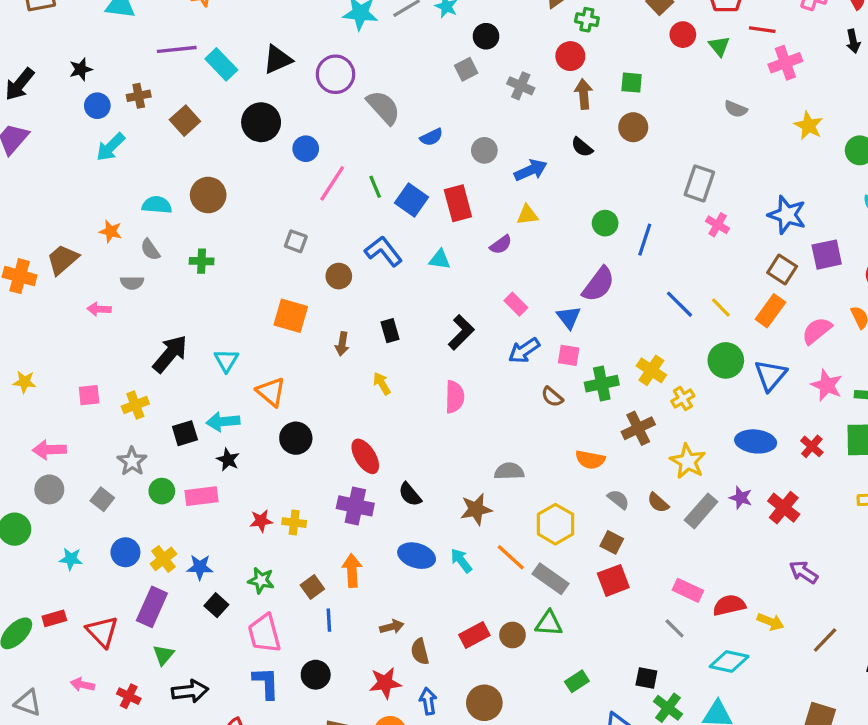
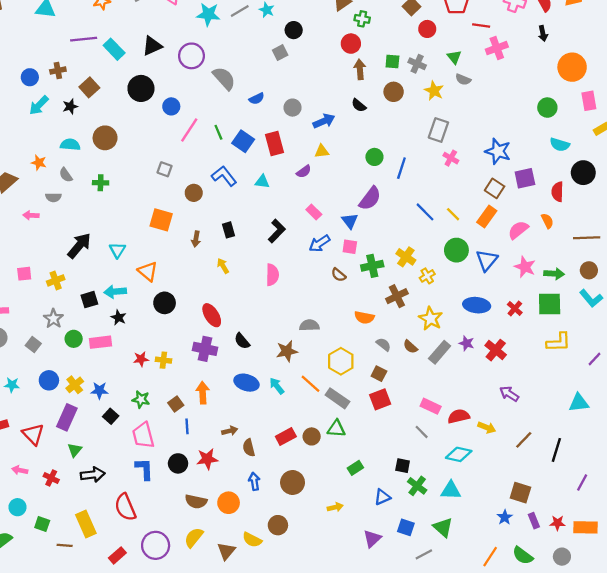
green triangle: (719, 46) -> (454, 57), moved
black star: (81, 69) -> (70, 106), moved
gray cross: (521, 86) -> (417, 64), moved
yellow star: (809, 126) -> (434, 91), moved
red star: (385, 683) -> (207, 459), moved

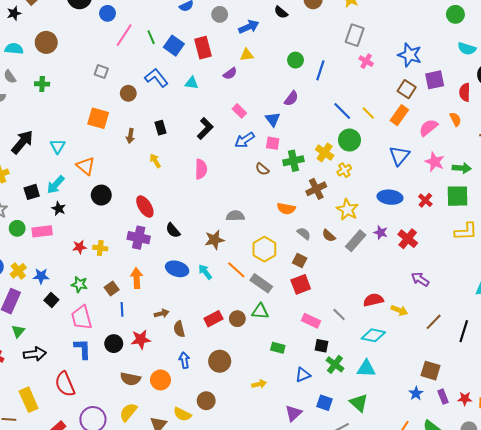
purple semicircle: (370, 198) -> (291, 98), size x0.7
green circle: (456, 250) -> (349, 140), moved
cyan arrow: (115, 292) -> (56, 185), turned -42
pink rectangle: (431, 406) -> (311, 321), moved
green rectangle: (355, 468) -> (278, 348), turned 48

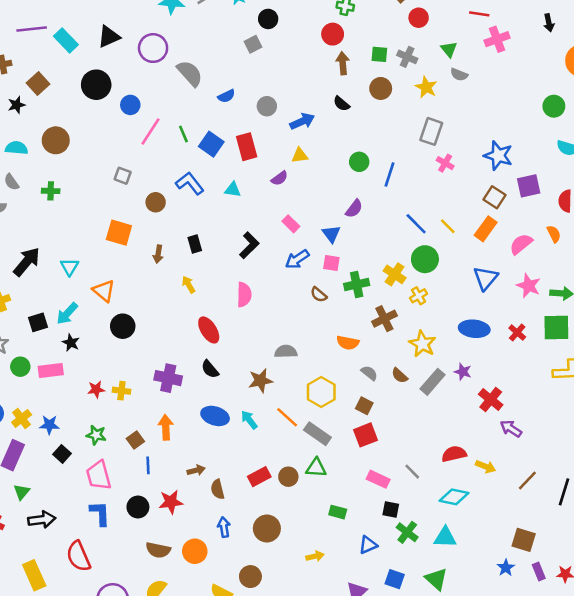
red ellipse: (145, 206) -> (209, 330), moved
red cross: (408, 239) -> (491, 400), moved

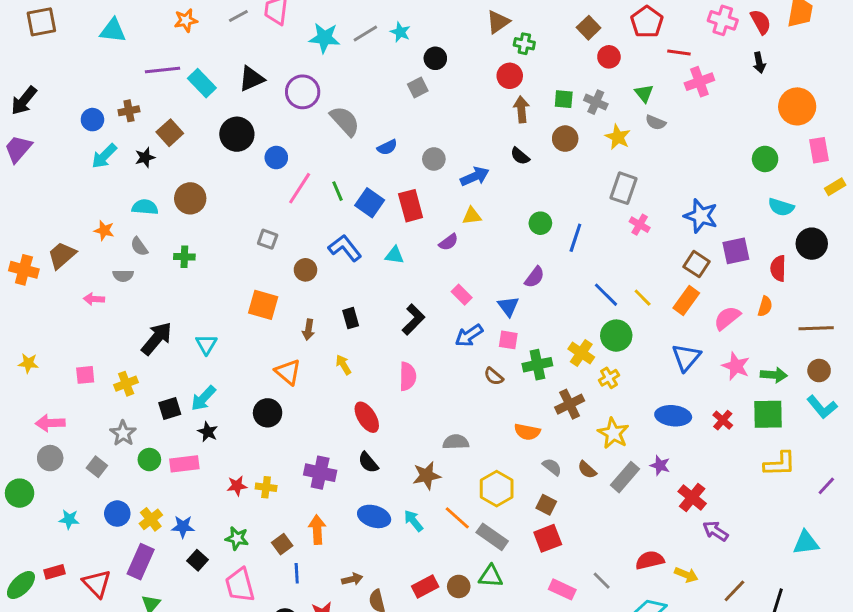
orange semicircle: (554, 234) -> (765, 306), turned 42
orange triangle: (104, 291) -> (288, 372), moved

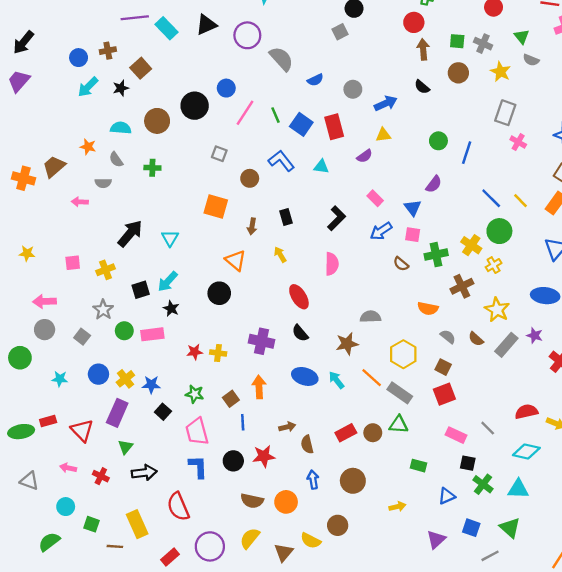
black circle: (237, 134) -> (195, 106), moved
green ellipse: (21, 585) -> (21, 432), turned 35

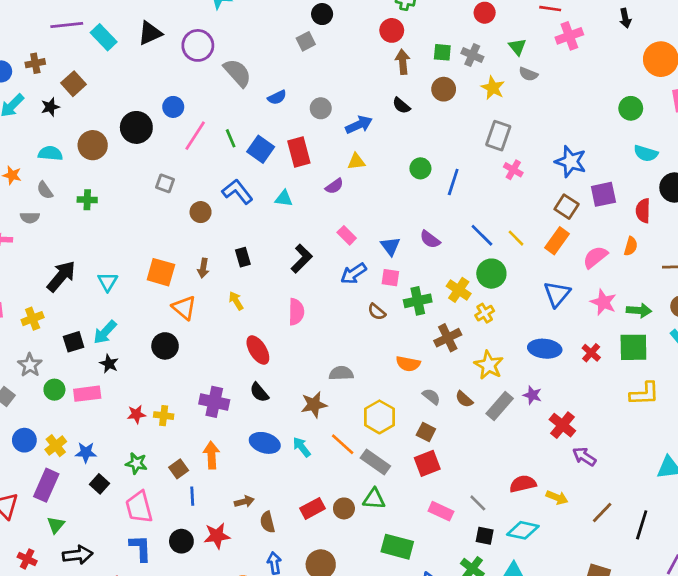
purple semicircle: (434, 184) -> (430, 239), moved, turned 90
orange square: (216, 206) -> (161, 272), moved
black square: (468, 463) -> (485, 536), moved
green rectangle: (419, 466) -> (397, 547), size x1.6

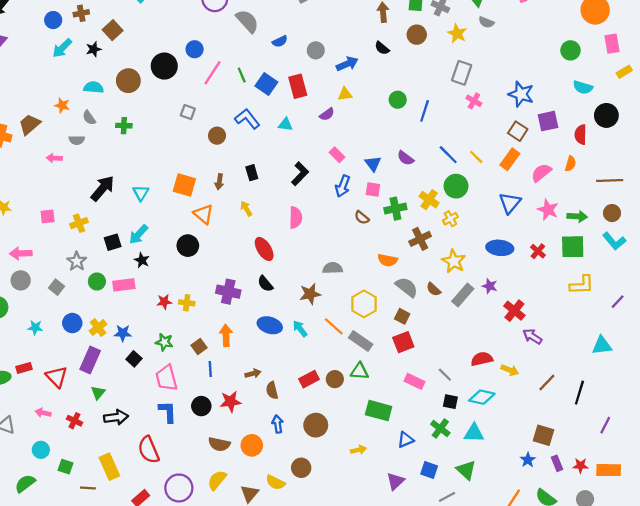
blue arrow: (354, 274) -> (343, 186), turned -35
gray semicircle: (431, 396) -> (407, 287), size x1.5

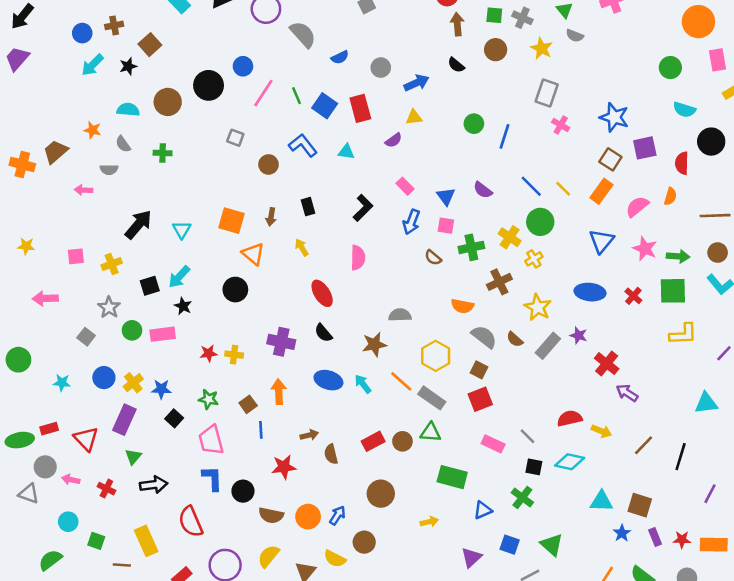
gray circle: (21, 280) -> (45, 467), moved
black circle: (201, 406) -> (243, 491), moved
blue arrow: (278, 424) -> (337, 515), moved, turned 42
cyan triangle: (474, 433) -> (601, 501), moved

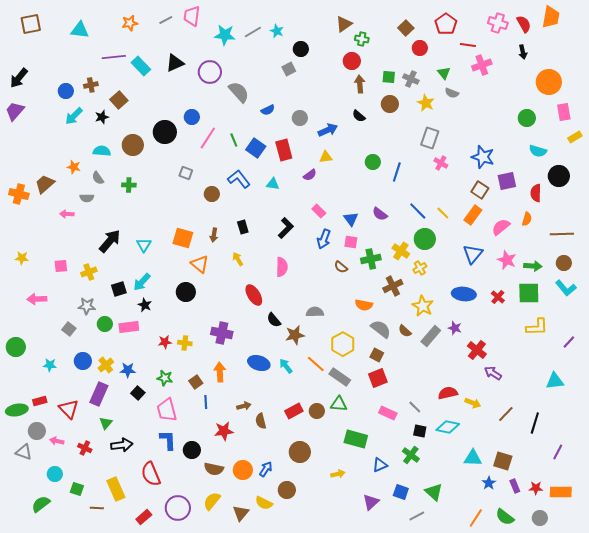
gray star: (109, 307) -> (87, 306), turned -30
black semicircle: (323, 333) -> (274, 320), moved

